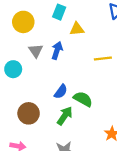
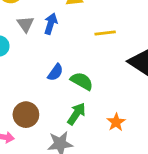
brown circle: (29, 113) -> (26, 115), moved
green arrow: (65, 116) -> (76, 114), moved

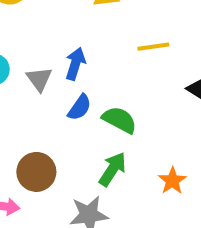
gray triangle: (25, 24) -> (39, 79), moved
blue arrow: (51, 24) -> (75, 64), moved

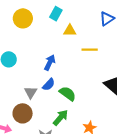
yellow line: (153, 47) -> (90, 50), moved
gray triangle: (39, 79) -> (31, 92), moved

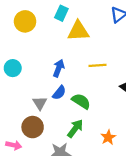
yellow triangle: (70, 31) -> (78, 31), size x1.5
yellow line: (90, 50) -> (97, 65), moved

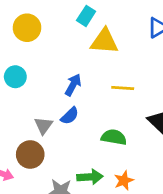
yellow circle: (25, 21) -> (27, 28), moved
green semicircle: (81, 101) -> (114, 137), moved, turned -30
green arrow: (75, 128) -> (90, 177), moved, turned 42

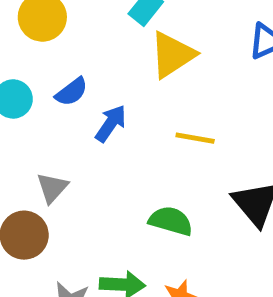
yellow triangle: (104, 41) -> (172, 55), turned -44
blue semicircle: (70, 116) -> (72, 92), moved

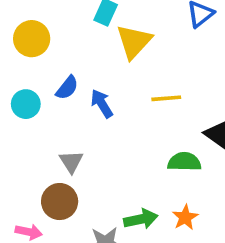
blue arrow: (111, 123) -> (102, 104), turned -52
green semicircle: (171, 221) -> (184, 162), moved

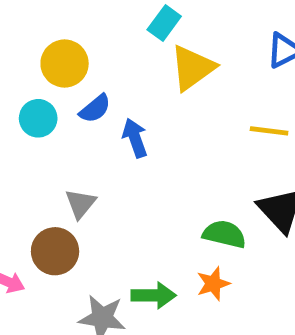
yellow circle: (32, 39) -> (65, 64), moved
yellow line: (166, 98) -> (269, 131), moved
orange star: (185, 217) -> (213, 284), moved

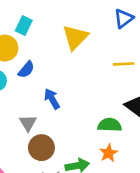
cyan rectangle: (164, 23) -> (24, 26), moved
blue arrow: (135, 138) -> (52, 99), moved
brown circle: (55, 251) -> (41, 148), moved

